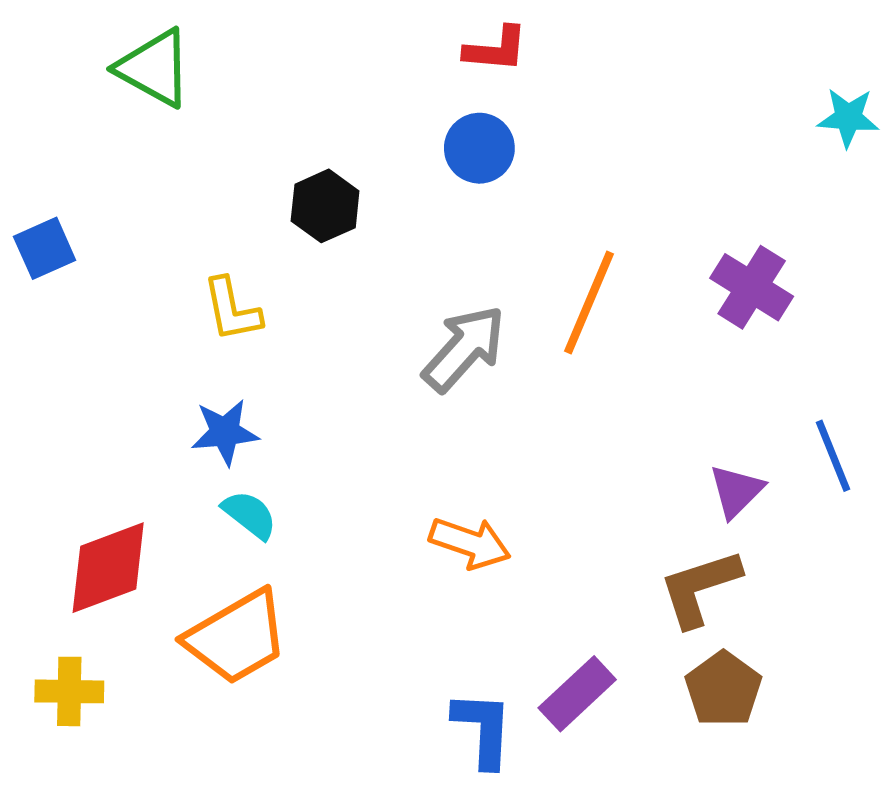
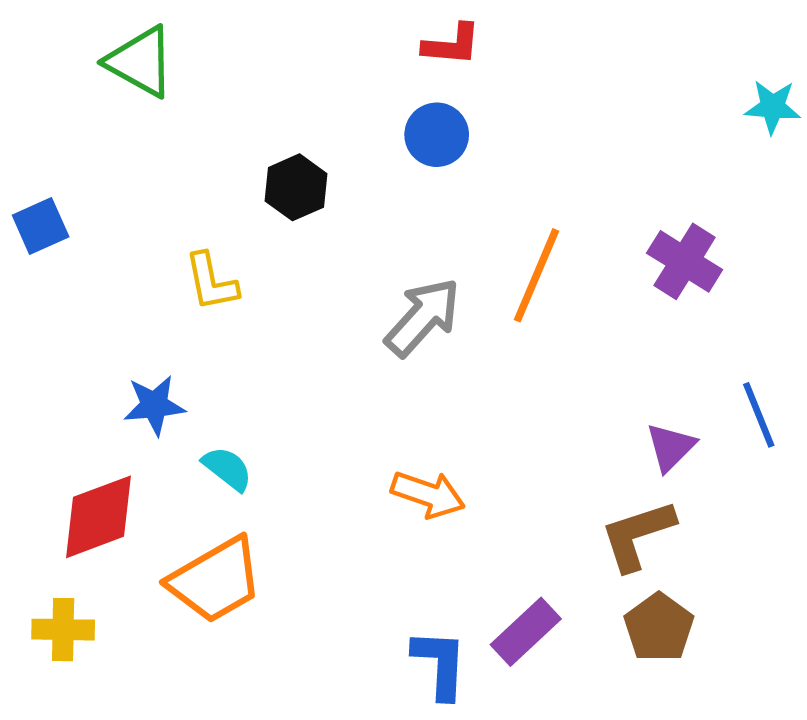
blue star: (225, 432) -> (154, 405), moved

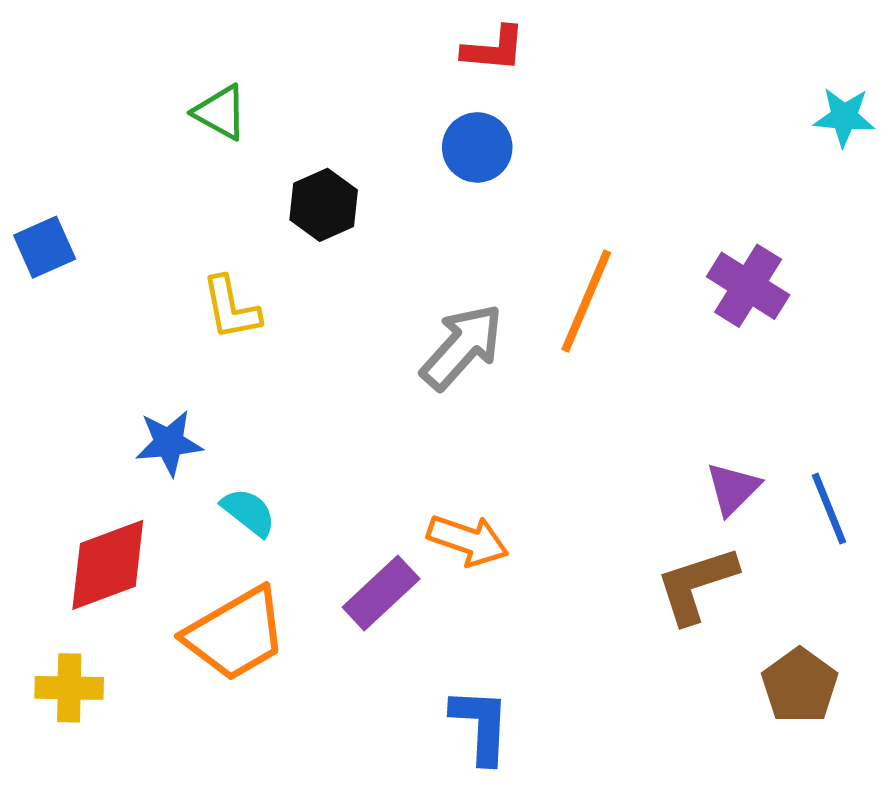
green triangle: (140, 62) -> (220, 112), moved, size x0.7
blue line: (759, 415) -> (829, 509), moved
brown pentagon: (659, 627) -> (800, 686), moved
purple rectangle: (526, 632) -> (381, 593), moved

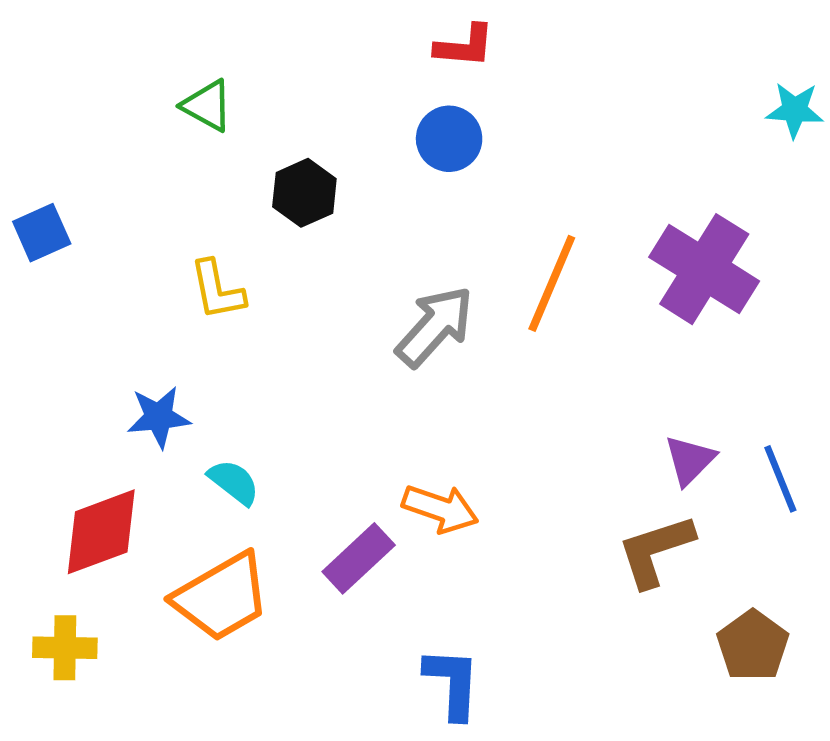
purple cross: (748, 286) -> (704, 269), size x1.4

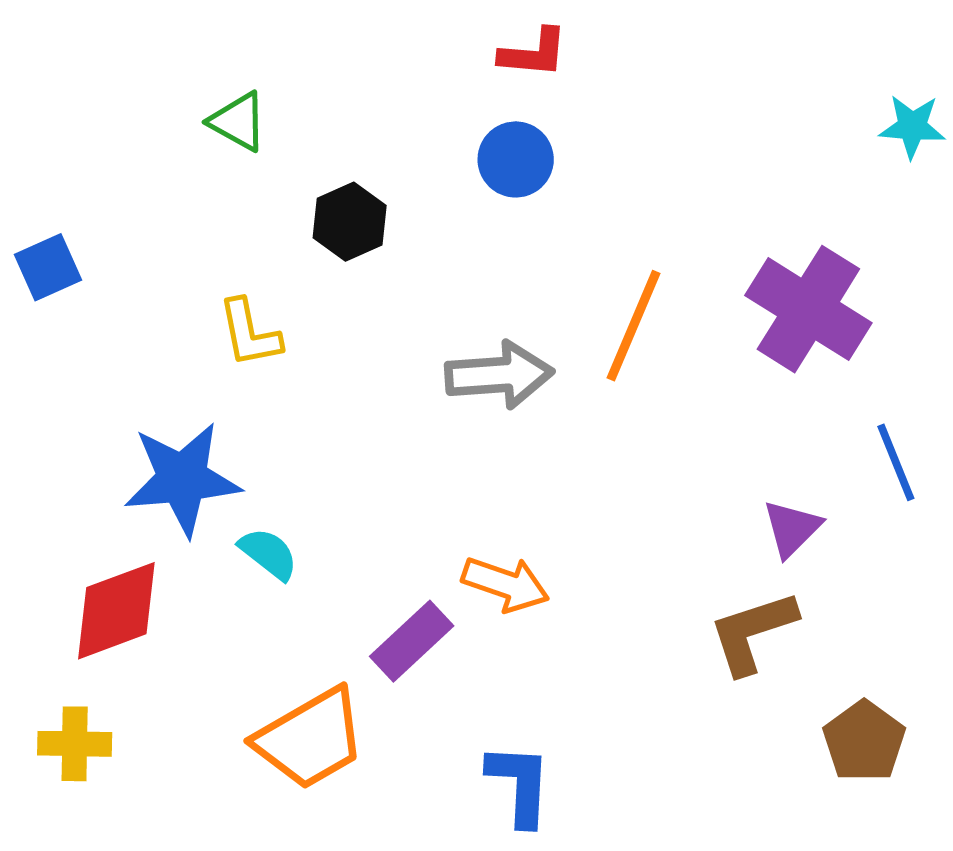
gray arrow: (435, 326) -> (499, 375), turned 44
blue star: (159, 417) -> (182, 479), size x1.6
blue line: (780, 479) -> (896, 462), moved
orange trapezoid: (222, 597) -> (310, 739), moved

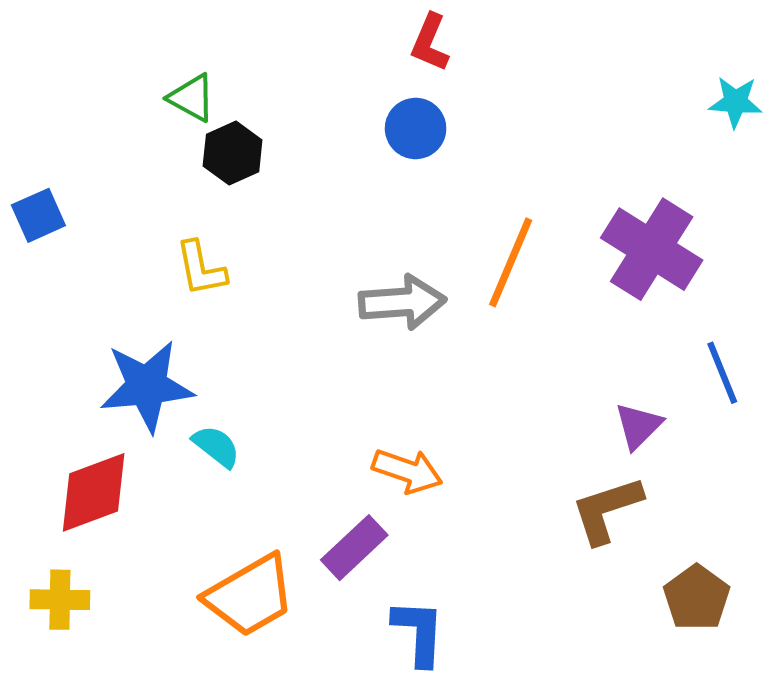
red L-shape: (533, 53) -> (430, 43), turned 108
black hexagon: (350, 222) -> (233, 153), moved
purple rectangle: (412, 641) -> (354, 548), moved

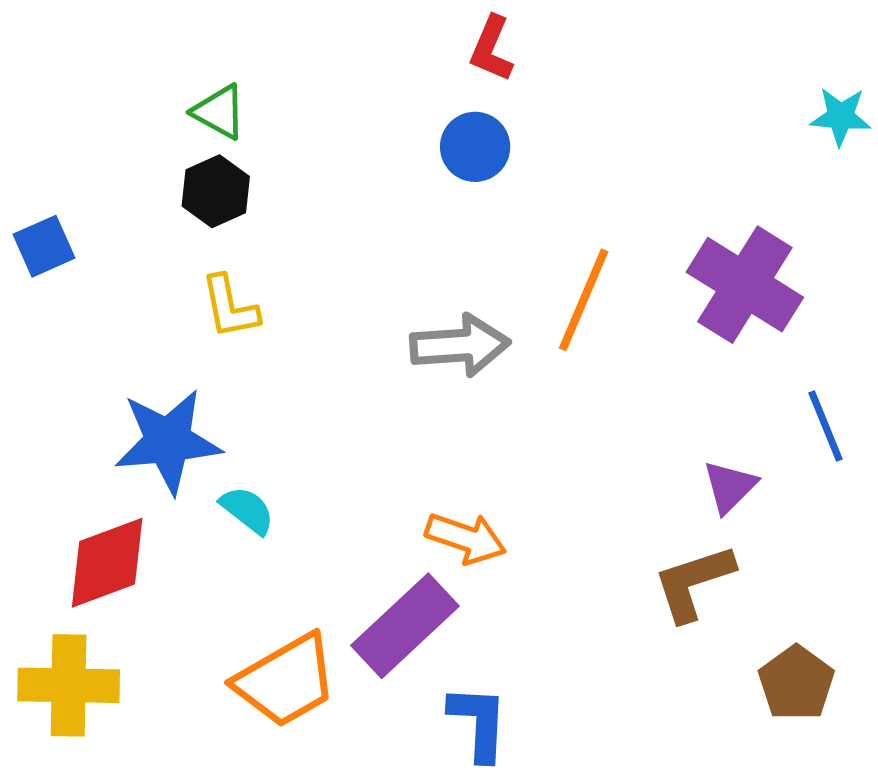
black hexagon: (233, 153) -> (216, 191), moved
purple rectangle: (354, 548) -> (405, 626), size x1.4
yellow cross: (60, 600) -> (69, 685), size x1.5

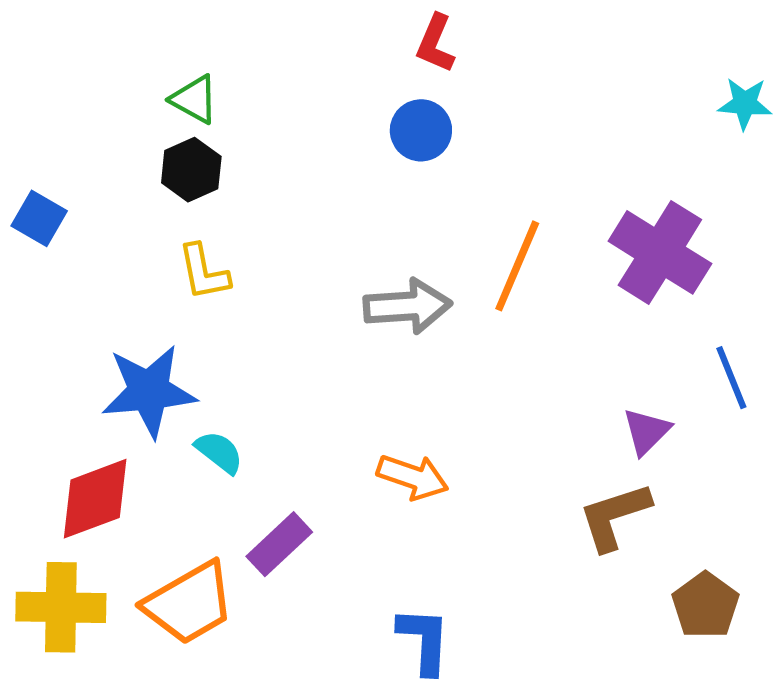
blue square: (44, 246) -> (39, 218), turned -36
purple rectangle: (405, 626) -> (279, 544), moved, size x0.7
orange trapezoid: (286, 681) -> (189, 603), moved

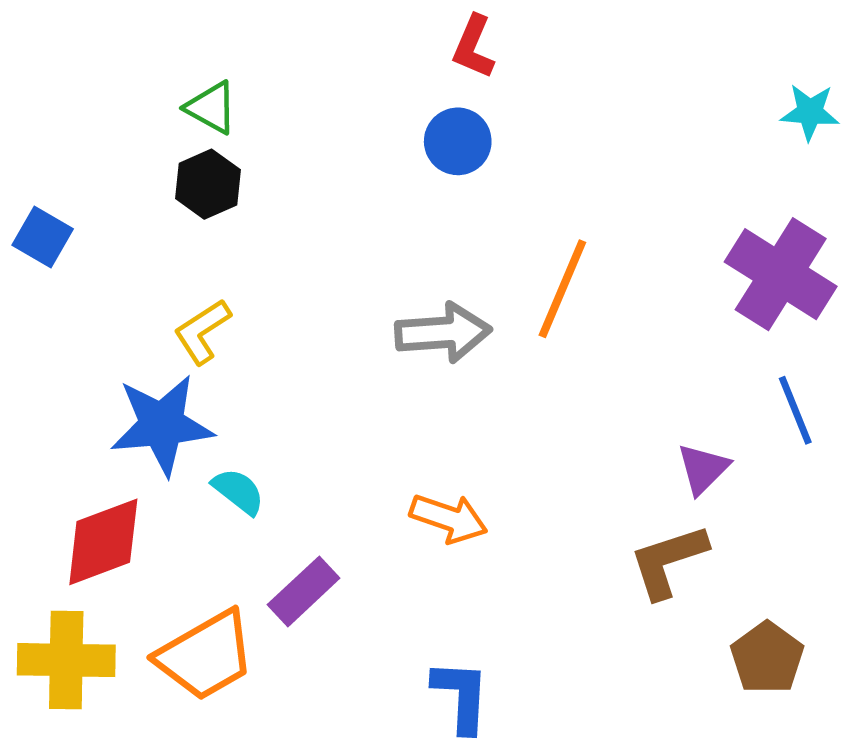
purple cross: (660, 252) -> (781, 274), moved
yellow L-shape: (204, 272) -> (202, 332), moved, turned 68

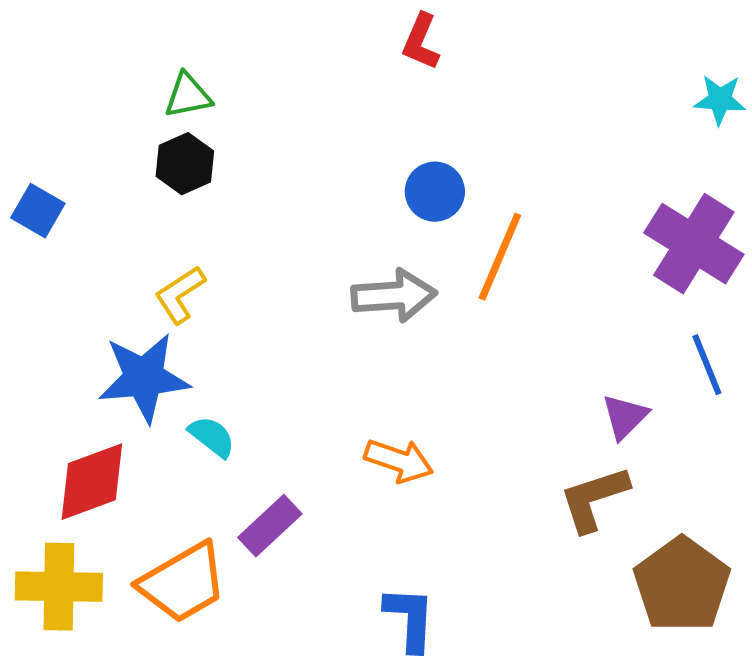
green triangle: (211, 108) -> (188, 96), turned -40
blue circle: (458, 141) -> (435, 192), moved
brown pentagon: (767, 658) -> (682, 585), size x1.5

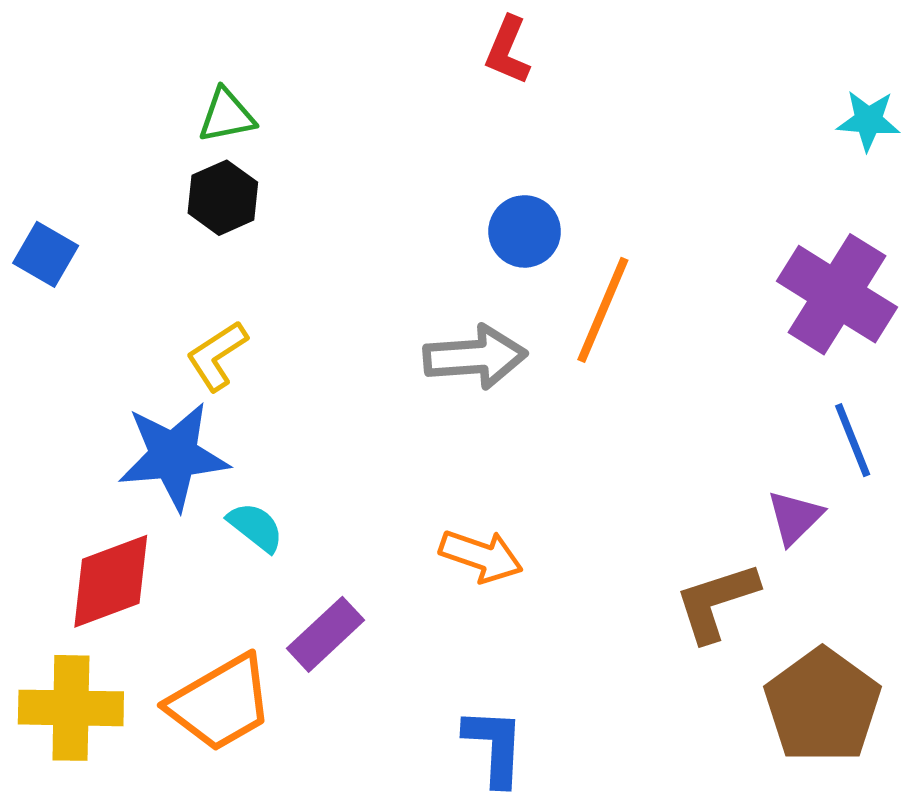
purple triangle: (625, 417) -> (795, 517), moved

